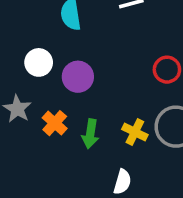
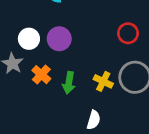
white circle: (39, 62) -> (29, 39), moved

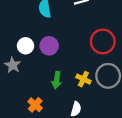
red circle: (128, 33) -> (103, 42), size x1.5
orange cross: (41, 75) -> (35, 105), moved

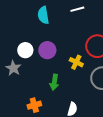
yellow cross: (83, 79) -> (76, 62), moved
orange cross: (35, 105) -> (34, 105), turned 32

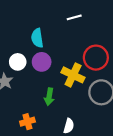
cyan semicircle: (43, 15) -> (37, 38), moved
yellow cross: (76, 62) -> (73, 75), size x1.5

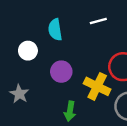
cyan semicircle: (37, 38) -> (55, 30), moved
white circle: (18, 62) -> (28, 51), moved

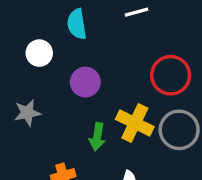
yellow cross: (97, 86) -> (135, 123), moved
gray star: (19, 94) -> (27, 113), turned 30

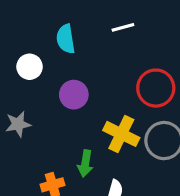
green arrow: (97, 137) -> (85, 163), moved

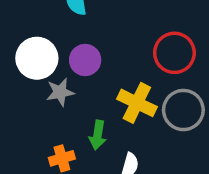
white circle: (30, 67) -> (37, 58), moved, size x1.5
gray star: (18, 124) -> (60, 92), moved

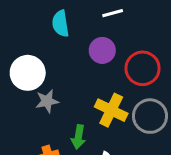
purple circle: (85, 60) -> (102, 50), moved

